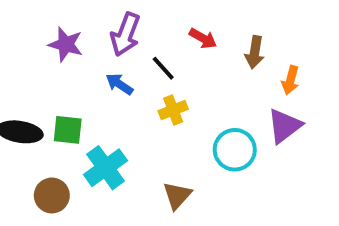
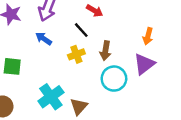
brown arrow: (255, 52) -> (105, 51), moved
black line: (163, 68) -> (81, 30), moved
cyan cross: (106, 168) -> (51, 97), moved

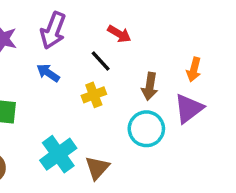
brown arrow: (105, 51) -> (150, 86), moved

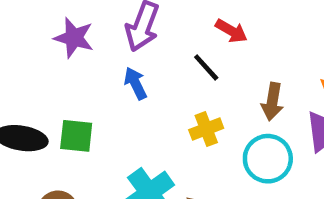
blue arrow: (48, 73) -> (135, 83), turned 30
yellow cross: (94, 95) -> (206, 129), moved

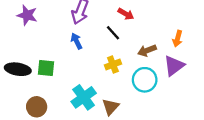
purple star: (74, 38) -> (27, 15), moved
brown arrow: (272, 102) -> (147, 50), turned 60

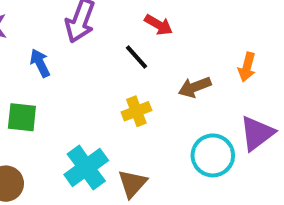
blue arrow: (77, 41) -> (40, 63), moved
purple triangle: (174, 66) -> (257, 133), moved
cyan circle: (145, 80) -> (213, 155), moved

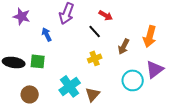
orange arrow: (247, 67) -> (150, 36), size x1.5
brown arrow: (195, 87) -> (124, 46), turned -42

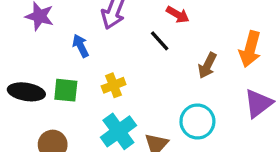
yellow cross: (95, 58) -> (114, 85), moved
cyan circle: (133, 80) -> (197, 121), moved

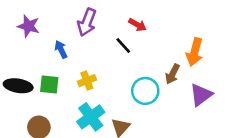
brown arrow: (207, 66) -> (173, 74), moved
cyan circle: (197, 121) -> (145, 91), moved

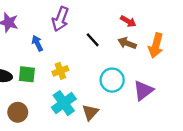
red arrow: (137, 25) -> (128, 21), moved
brown arrow: (173, 74) -> (127, 43), moved, turned 84
purple triangle: (201, 95) -> (143, 90), moved

